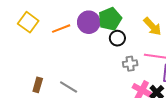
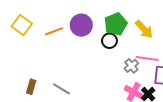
green pentagon: (110, 19) -> (116, 24), moved
gray cross: (130, 64) -> (131, 66), moved, turned -32

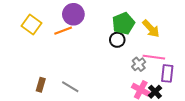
purple circle: (81, 25) -> (73, 14), moved

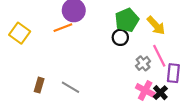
yellow square: (32, 24) -> (20, 33), moved
pink line: (154, 57) -> (159, 56), turned 55

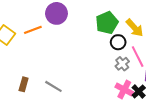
orange line: (63, 28) -> (33, 30), moved
black circle: (120, 37) -> (118, 42), moved

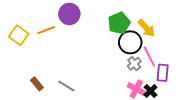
black circle: (118, 42) -> (130, 42), size x1.5
brown rectangle: (24, 84) -> (37, 84), turned -56

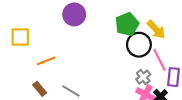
orange line: (46, 30) -> (46, 61), moved
yellow square: (19, 35) -> (20, 37), turned -36
gray cross: (134, 64) -> (143, 77), moved

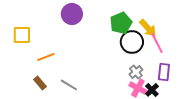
pink line: (159, 60) -> (157, 43), moved

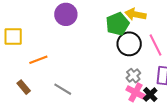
yellow arrow: (148, 28) -> (135, 14), moved, turned 144
brown rectangle: (40, 83) -> (24, 87), moved

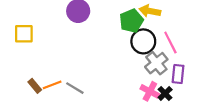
orange line: (38, 60) -> (52, 85), moved
gray cross: (133, 76) -> (156, 63), moved, size x1.5

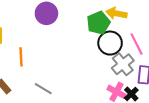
orange line: (52, 85) -> (21, 57), moved, turned -72

